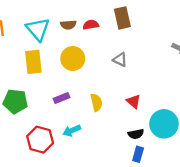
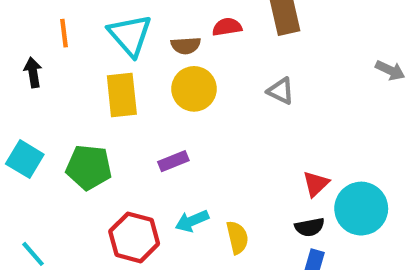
brown semicircle: (68, 25) -> (186, 46), moved
red triangle: (134, 101) -> (316, 184), moved, turned 35
yellow semicircle: (96, 102) -> (237, 237), moved

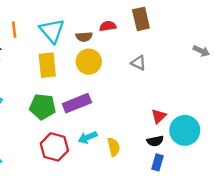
purple rectangle: (173, 161) -> (77, 103), size x1.6
green pentagon: (89, 167) -> (43, 107), moved

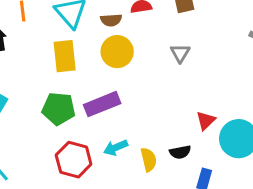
gray triangle: (139, 63) -> (180, 53), turned 35
black semicircle: (155, 141) -> (180, 152), moved

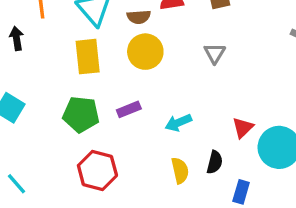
purple rectangle: (102, 104) -> (129, 109), size x0.6
cyan arrow: (116, 148) -> (178, 123), moved
black semicircle: (180, 152) -> (215, 162), turned -65

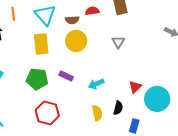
purple rectangle: (129, 109) -> (66, 76), turned 48

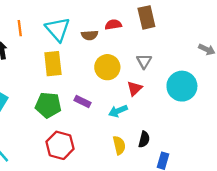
yellow circle: (76, 41) -> (107, 67), moved
red triangle: (135, 87) -> (135, 88), moved
cyan circle: (157, 99) -> (182, 86), moved

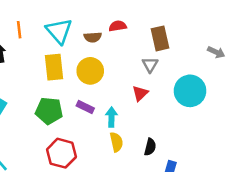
brown rectangle: (146, 17) -> (160, 38), moved
yellow circle: (107, 67) -> (90, 71), moved
cyan arrow: (118, 111) -> (111, 117), moved, turned 114
yellow semicircle: (119, 145) -> (116, 142), moved

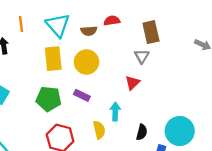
cyan circle: (190, 91) -> (180, 131), moved
cyan arrow: (111, 117) -> (115, 111), moved
yellow semicircle: (116, 142) -> (99, 130), moved

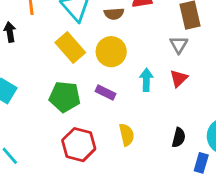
yellow rectangle: (53, 59) -> (70, 47), turned -35
red triangle: (133, 83) -> (179, 78), moved
cyan arrow: (115, 111) -> (146, 80), moved

